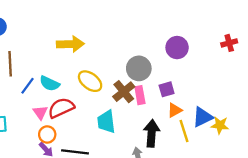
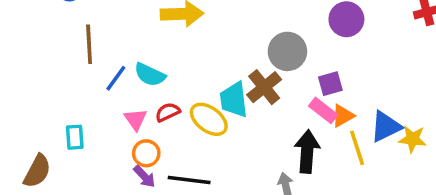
yellow ellipse: (90, 81) -> (209, 119), moved
pink rectangle: (140, 95) -> (323, 110), moved, turned -42
red semicircle: (61, 108) -> (168, 112), size x0.6
cyan trapezoid: (106, 122) -> (234, 100), moved

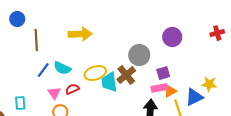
brown line: (89, 44) -> (36, 40), moved
pink rectangle: (323, 110) -> (159, 88), turned -49
yellow ellipse: (209, 119) -> (95, 73), moved, turned -55
yellow star: (413, 139) -> (209, 84), moved

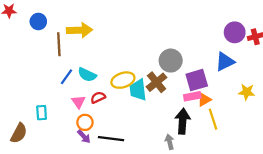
yellow arrow: (80, 34) -> (80, 30), moved
purple circle: (172, 37) -> (235, 32), moved
purple square: (163, 73) -> (197, 80), size x1.5
blue triangle: (194, 97) -> (225, 62), moved

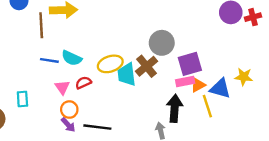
blue triangle: (225, 62) -> (220, 88), moved, turned 42
blue line: (67, 77) -> (49, 60), turned 63

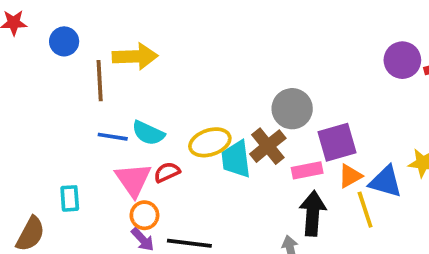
pink rectangle: (185, 81) -> (307, 170), moved
pink triangle: (62, 87) -> (133, 180), size x1.5

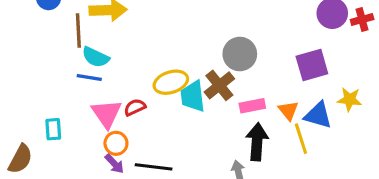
cyan semicircle: (148, 133) -> (96, 57), moved
purple square: (337, 142) -> (312, 65), moved
orange triangle: (350, 176) -> (288, 110), turned -40

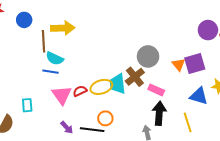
yellow ellipse: (171, 82) -> (101, 87), moved
pink rectangle: (252, 106) -> (156, 90), turned 35
orange triangle: (288, 110) -> (178, 65), moved
yellow line: (301, 139) -> (188, 122), moved
orange circle: (116, 143) -> (105, 118), moved

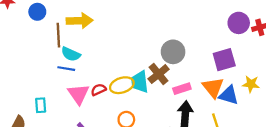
orange triangle: (178, 65) -> (213, 87), moved, size x1.5
pink rectangle: (156, 90) -> (182, 89), turned -42

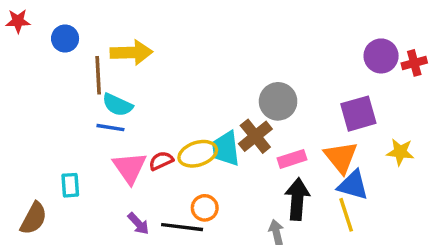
blue triangle: (229, 95) -> (353, 185), moved

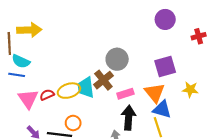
purple circle: (381, 56) -> (165, 19), moved

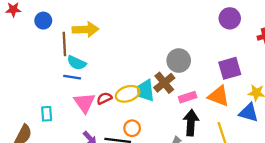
orange triangle: (155, 93) -> (219, 96), turned -30
blue triangle: (162, 109) -> (249, 113), moved

